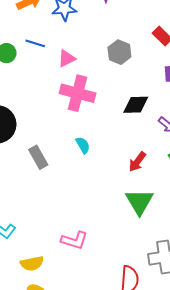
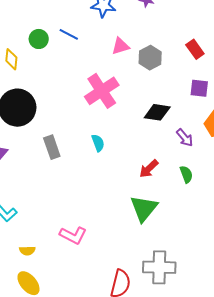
pink triangle: (67, 59) -> (121, 46), moved
pink cross: (78, 93) -> (102, 91), turned 32
yellow semicircle: (32, 263) -> (27, 251), size x0.7

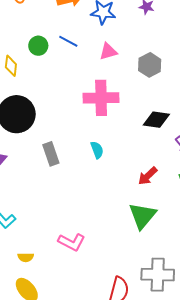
pink triangle: (121, 46) -> (108, 51), moved
pink cross: (102, 91) -> (101, 98), turned 32

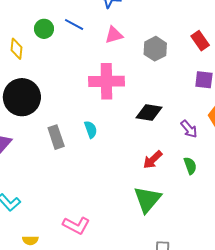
black diamond: (156, 120) -> (149, 112), moved
cyan semicircle: (97, 150) -> (91, 129), moved

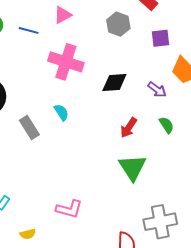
blue line: (74, 25) -> (29, 30), moved
gray hexagon: (155, 49) -> (118, 24), moved
pink cross: (106, 81) -> (66, 62), turned 32

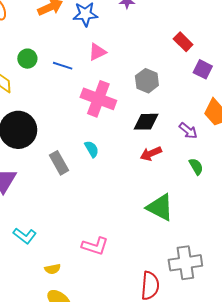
gray hexagon: (118, 24) -> (147, 81), moved
purple square: (160, 38) -> (203, 69), moved, turned 30
red arrow: (129, 128) -> (151, 154), moved, turned 30
green triangle: (132, 168) -> (160, 207), turned -32

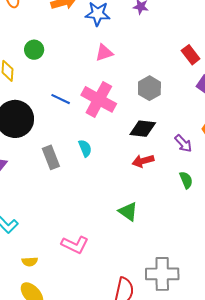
blue line: (63, 66) -> (61, 99), moved
green triangle: (160, 207) -> (128, 212), moved, size x0.7

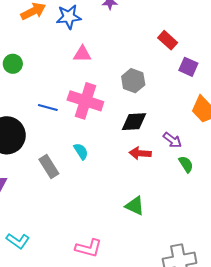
pink triangle: (104, 53) -> (82, 54), turned 30
purple arrow: (183, 143) -> (172, 140), moved
red arrow: (143, 161) -> (140, 153), turned 30

